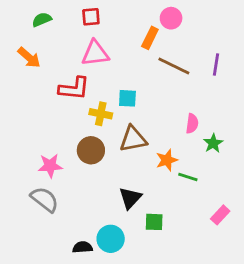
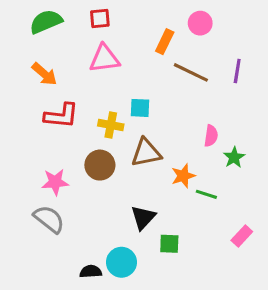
pink circle: (171, 18) -> (200, 23), moved
green semicircle: (42, 20) -> (46, 22), size x1.5
orange arrow: (29, 58) -> (44, 74), moved
red L-shape: (74, 88) -> (61, 116), moved

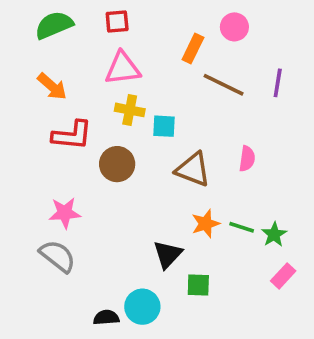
yellow cross: (111, 125) -> (130, 110), moved
brown triangle: (146, 153) -> (193, 170), moved, turned 32
green star: (234, 157) -> (274, 234), moved
brown circle: (100, 165) -> (117, 164), moved
orange star: (183, 176) -> (206, 224), moved

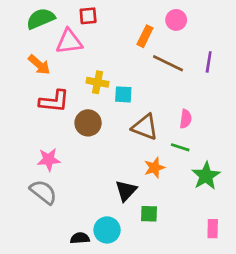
pink triangle: (123, 68) -> (69, 42), moved
green line: (242, 227) -> (180, 147), moved
green star: (274, 234) -> (206, 176), size x1.5
pink rectangle: (283, 276) -> (213, 229), moved, turned -42

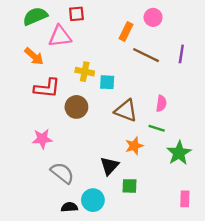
gray semicircle: (43, 192) -> (62, 173), moved

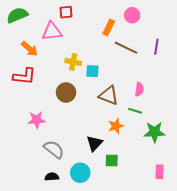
green semicircle: (35, 16) -> (17, 15), moved
red L-shape: (47, 88) -> (24, 76), moved
green star: (179, 153) -> (154, 132), turned 30
black semicircle: (69, 207) -> (52, 177), moved

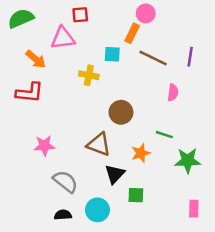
pink circle: (132, 15) -> (146, 13), moved
cyan square: (92, 71) -> (112, 54), moved
pink semicircle: (139, 89) -> (173, 93), moved
brown circle: (66, 92) -> (121, 112), moved
brown triangle: (109, 96) -> (99, 144), moved

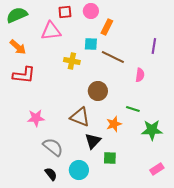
pink circle: (146, 13) -> (91, 11), moved
brown line: (153, 58) -> (113, 57), moved
orange arrow: (36, 59) -> (18, 47), moved
pink rectangle: (194, 209) -> (157, 169), turned 56
black semicircle: (63, 215) -> (51, 174), turned 56

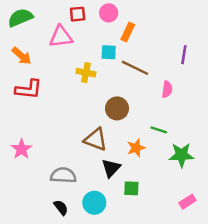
pink star: (36, 118) -> (21, 149), moved, turned -30
gray semicircle: (53, 147) -> (63, 175), turned -35

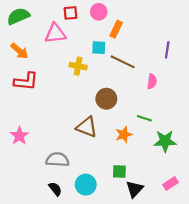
black triangle: (111, 168) -> (135, 189), moved

